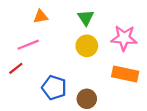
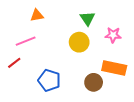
green triangle: (86, 18) -> (87, 18), moved
pink star: (124, 38) -> (113, 35), size x0.7
brown circle: (87, 99) -> (94, 82), moved

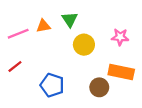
orange triangle: (37, 15) -> (43, 26), moved
green triangle: (87, 18) -> (70, 19), moved
pink line: (26, 41) -> (18, 34), moved

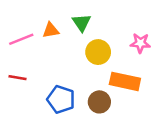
red line: (15, 67) -> (17, 78), turned 48
orange rectangle: (121, 72) -> (125, 81), moved
brown circle: (99, 87) -> (99, 102), moved

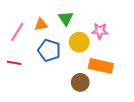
pink line: (21, 39) -> (17, 32), turned -36
pink star: (140, 43) -> (100, 31), moved
blue pentagon: (61, 99) -> (49, 50), moved

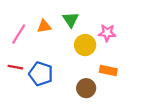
blue pentagon: (49, 50) -> (41, 74), moved
orange rectangle: (101, 66) -> (108, 70), size x0.7

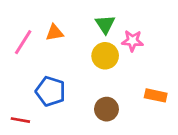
green triangle: (71, 20) -> (105, 24), moved
red line: (15, 67) -> (20, 120), moved
orange rectangle: (108, 70) -> (156, 95), moved

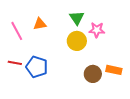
pink line: (23, 42) -> (17, 31), turned -60
brown circle: (106, 109) -> (93, 74), moved
red line: (20, 120) -> (15, 63), moved

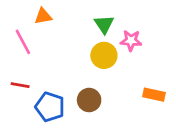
orange triangle: (40, 24) -> (43, 16), moved
blue pentagon: (37, 67) -> (50, 107), moved
brown circle: (93, 74) -> (89, 100), moved

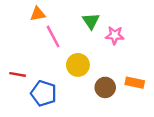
pink line: (23, 42) -> (53, 37), moved
yellow circle: (104, 55) -> (78, 65), moved
brown circle: (89, 100) -> (105, 87), moved

